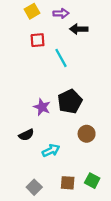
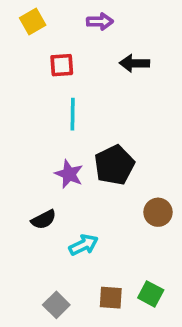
yellow square: (32, 11) -> (33, 22), moved
black arrow: (79, 29) -> (134, 63), moved
cyan line: (61, 58) -> (73, 114), moved, turned 30
brown circle: (87, 134) -> (158, 212), moved

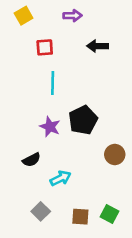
gray square: (56, 305) -> (41, 211), moved

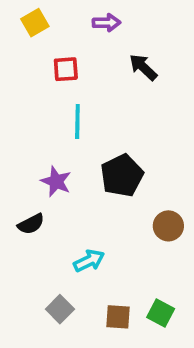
black arrow: (98, 46) -> (143, 67), turned 42
purple star: (50, 127) -> (56, 181), moved
black semicircle: (31, 160) -> (31, 224), moved

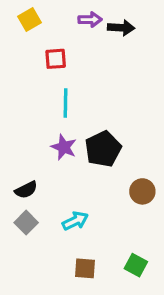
black arrow: (143, 67) -> (121, 28), moved, turned 140
purple star: (56, 181) -> (64, 147), moved
gray square: (60, 309) -> (26, 223), moved
brown square: (118, 317) -> (85, 268), moved

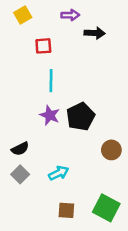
black arrow: (121, 28) -> (95, 33), moved
green square: (136, 265) -> (106, 208), size x1.5

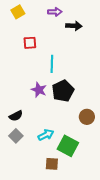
red square: (43, 46) -> (30, 43), moved
cyan line: (51, 81) -> (52, 64), moved
green square: (106, 208) -> (68, 146), moved

